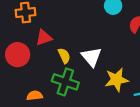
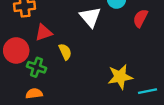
white triangle: (91, 57) -> (90, 17), moved
green cross: (65, 82) -> (36, 67), moved, size x0.7

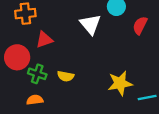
yellow semicircle: (65, 52) -> (66, 76), moved, turned 126

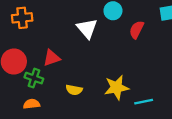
red triangle: (44, 40) -> (52, 58), moved
yellow semicircle: (66, 76) -> (74, 90), moved

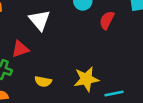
white triangle: (87, 28) -> (39, 20), moved

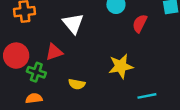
yellow star: (86, 79) -> (121, 66), moved

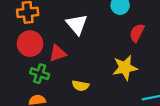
red semicircle: (140, 23) -> (137, 33), moved
red circle: (16, 56) -> (30, 44), moved

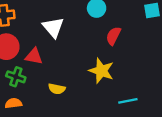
red triangle: (58, 53) -> (34, 56), turned 30
yellow star: (125, 68) -> (101, 71), turned 30

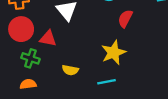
yellow star: (101, 71) -> (114, 52), turned 30
cyan line: (128, 101) -> (106, 82), moved

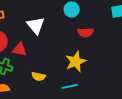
red semicircle: (125, 19) -> (86, 32), turned -119

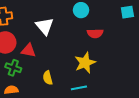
yellow semicircle: (39, 76) -> (48, 78), turned 64

